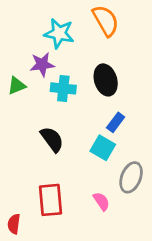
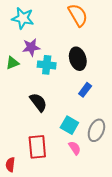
cyan star: (59, 33) -> (23, 18), moved
cyan square: (103, 148) -> (69, 125), moved

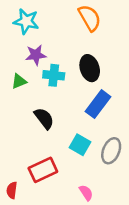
green triangle: (12, 63) -> (19, 81), moved
blue rectangle: (85, 90) -> (98, 104), size x1.6
red rectangle: (37, 147) -> (43, 170), turned 70
pink semicircle: (75, 148) -> (86, 193), moved

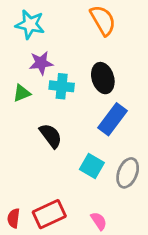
red rectangle: (43, 170) -> (49, 214), moved

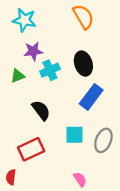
cyan cross: (62, 86) -> (50, 70), turned -30
cyan square: (92, 166) -> (74, 135), turned -30
red rectangle: (49, 214) -> (31, 149), moved

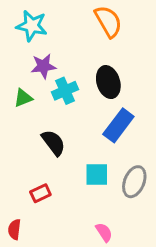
red rectangle: (31, 149) -> (40, 193), size x0.6

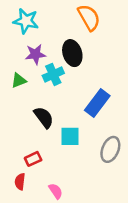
black ellipse: (108, 82) -> (72, 53), moved
cyan square: (97, 174) -> (70, 136), moved
red semicircle: (14, 229) -> (20, 182), moved
pink semicircle: (104, 232) -> (56, 191), moved

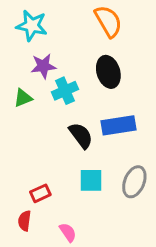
black ellipse: (72, 53) -> (108, 72), moved
blue rectangle: (97, 103) -> (118, 125), turned 44
black semicircle: (44, 117) -> (81, 135), moved
cyan square: (70, 136) -> (91, 180), moved

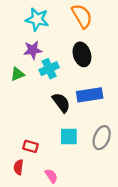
cyan star: (32, 26) -> (37, 19), moved
red rectangle: (40, 193) -> (31, 146), turned 40

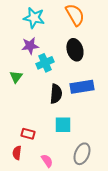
green triangle: (17, 74) -> (16, 77), moved, turned -32
black semicircle: (61, 103) -> (56, 94), turned 42
gray ellipse: (102, 138) -> (82, 154), moved

